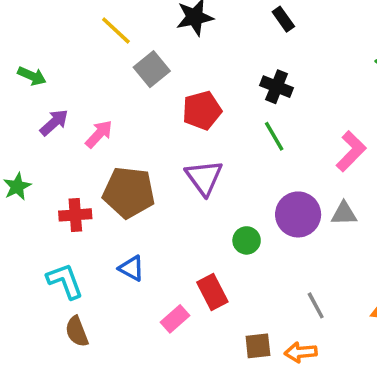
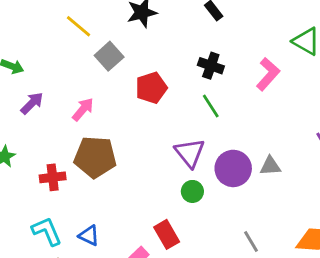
pink arrow: (99, 134) -> (83, 109), moved
pink L-shape: (351, 151) -> (268, 74), moved
purple triangle: (204, 177) -> (190, 153), moved
blue triangle: (131, 268) -> (89, 235), moved

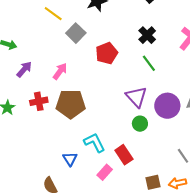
black cross: (211, 66) -> (147, 35), turned 30
red cross: (53, 177) -> (39, 101), moved
cyan L-shape: (47, 231) -> (95, 143), moved
blue triangle: (89, 235) -> (70, 159), turned 35

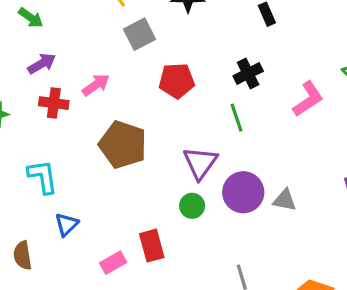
red cross: (39, 101) -> (54, 103), moved
brown pentagon: (71, 104) -> (123, 145), moved
cyan L-shape: (95, 143) -> (43, 177), moved

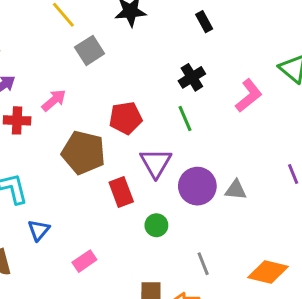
red pentagon: (177, 81) -> (126, 118), moved
green circle: (192, 206) -> (156, 225), moved
red rectangle: (152, 246) -> (121, 192), moved

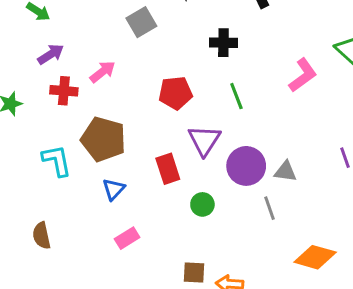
black cross: (192, 77) -> (223, 43), moved, turned 30
brown pentagon: (83, 153) -> (103, 139), moved
blue triangle: (39, 230) -> (114, 189), moved
gray line: (203, 264) -> (269, 208), moved

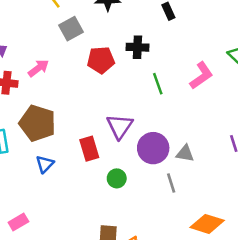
red pentagon: (175, 93) -> (101, 60), moved
green line: (236, 96) -> (158, 84), moved
pink rectangle: (127, 238) -> (18, 222), moved

